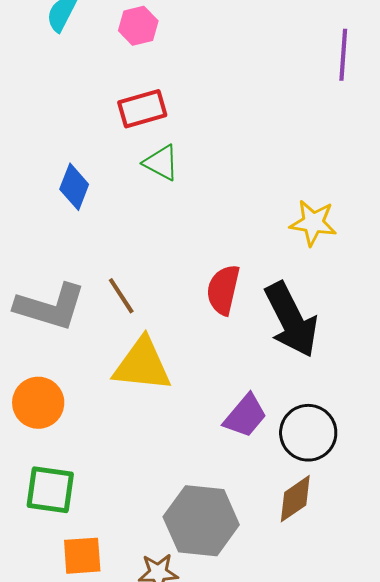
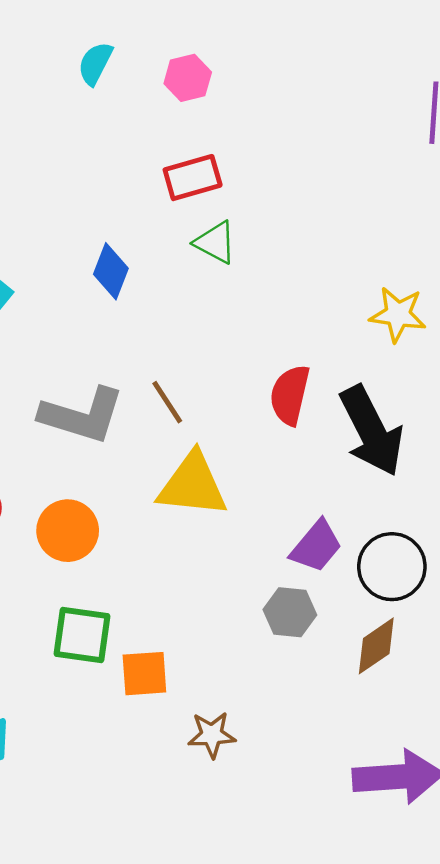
gray hexagon: (201, 521) -> (290, 612), moved, size x0.6
orange square: (82, 556) -> (144, 674), moved

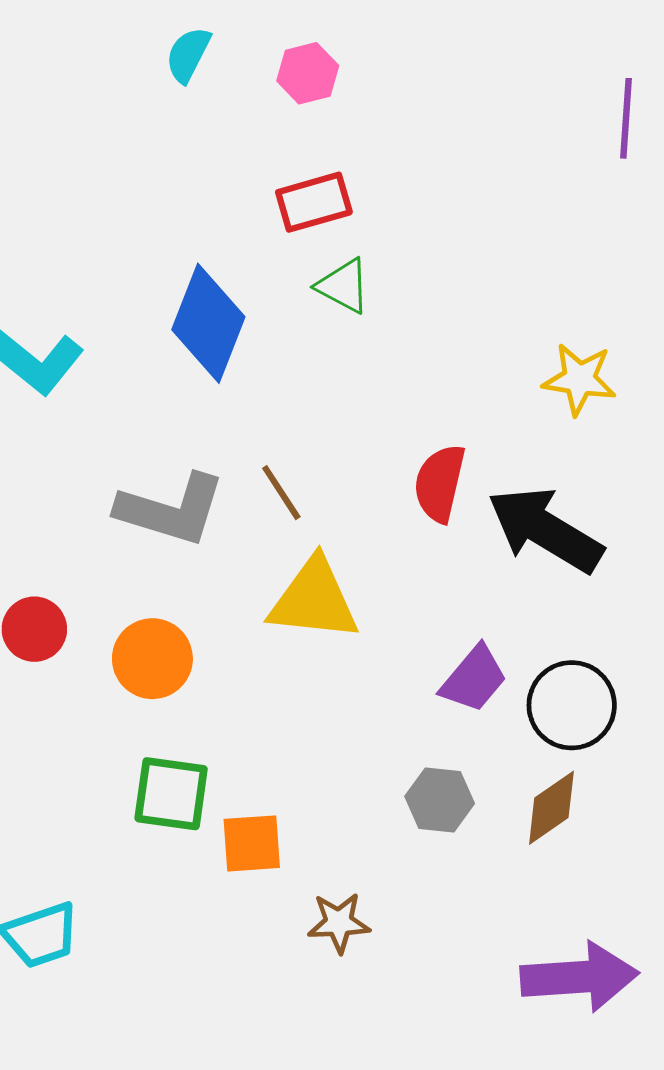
blue diamond: (111, 271) -> (208, 323), size x1.6
black arrow: (371, 431) -> (545, 530), turned 148
gray hexagon: (290, 612) -> (440, 800), moved

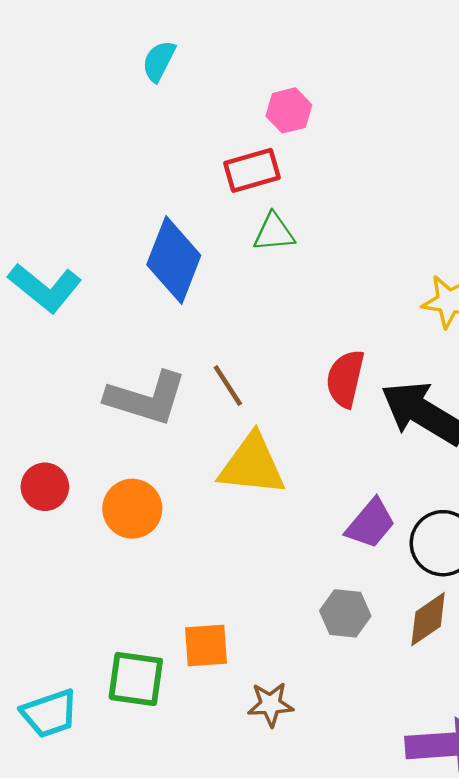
pink hexagon: (308, 73) -> (289, 110), moved
green triangle: (343, 286) -> (274, 232), turned -33
green square: (171, 794) -> (136, 679), moved

